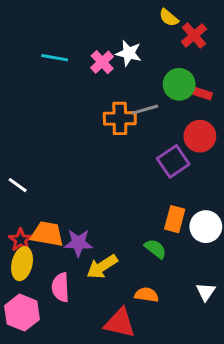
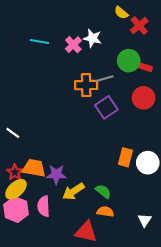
purple square: (173, 161) -> (106, 107), moved
green semicircle: (155, 249) -> (103, 191), moved
yellow ellipse: (22, 264) -> (16, 189), turned 35
white triangle: (206, 292) -> (145, 220), moved
pink hexagon: (22, 313) -> (16, 209), moved

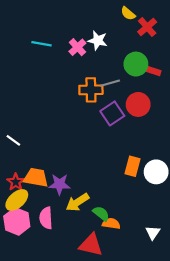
red circle: (144, 98) -> (138, 104), moved
green semicircle: (103, 191) -> (101, 213), moved

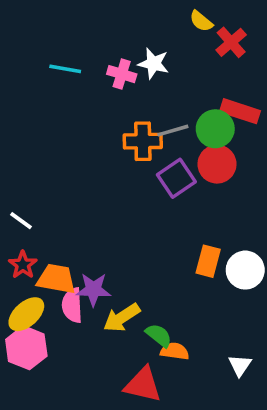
pink cross: (77, 47) -> (122, 74), turned -30
green circle: (136, 64) -> (215, 129), moved
red rectangle: (153, 71) -> (240, 111), size x1.5
red star: (16, 182) -> (23, 265), moved
pink semicircle: (46, 218) -> (72, 305), moved

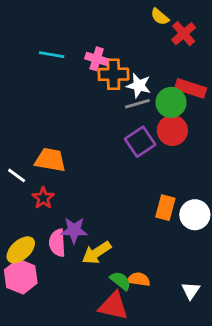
white star: (153, 63) -> (139, 86), moved
orange cross: (143, 141) -> (113, 74), moved
red star: (23, 265) -> (43, 198), moved
orange trapezoid: (56, 279) -> (50, 160), moved
green semicircle: (159, 335) -> (120, 281), moved

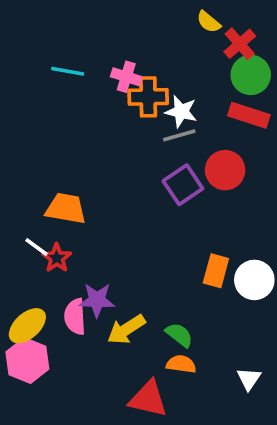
green circle: (171, 102) -> (251, 75), moved
white line: (17, 175) -> (37, 247), moved
green semicircle: (120, 281) -> (179, 335), moved

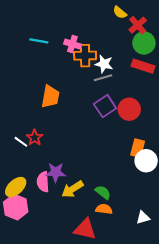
red circle: (225, 170) -> (129, 109), moved
orange trapezoid: (66, 209) -> (50, 97), moved, turned 90
red star: (57, 258) -> (35, 138), moved
orange rectangle: (216, 271) -> (138, 148), moved
white triangle: (249, 379) -> (143, 218), turned 40

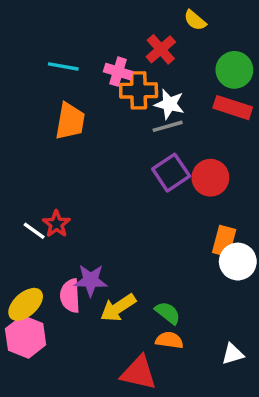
red cross: (138, 25) -> (161, 49), moved
orange trapezoid: (50, 97) -> (70, 121), moved

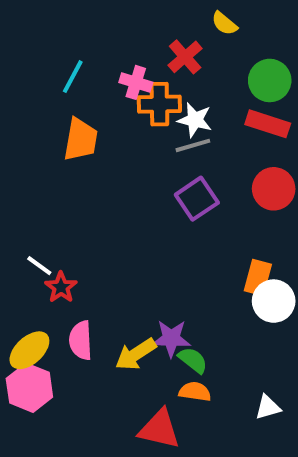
cyan line: (63, 66) -> (73, 77), turned -72
red circle: (210, 178) -> (274, 189), moved
red star: (56, 224) -> (61, 287), moved
purple star: (91, 280) -> (171, 338), moved

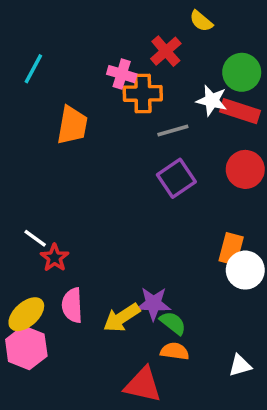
cyan line: (73, 77) -> (33, 69), moved
white star: (195, 120) -> (212, 101), moved

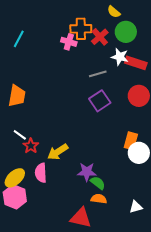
red cross: (166, 51) -> (100, 37), moved
green circle: (242, 72) -> (126, 32), moved
orange cross: (143, 93) -> (81, 29), moved
orange trapezoid: (72, 125) -> (17, 96), moved
yellow arrow: (122, 318) -> (58, 152), moved

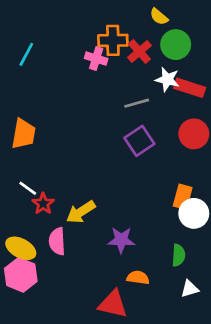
yellow ellipse: (15, 178) -> (21, 248), turned 70
green semicircle: (98, 183) -> (178, 255), moved, turned 56

